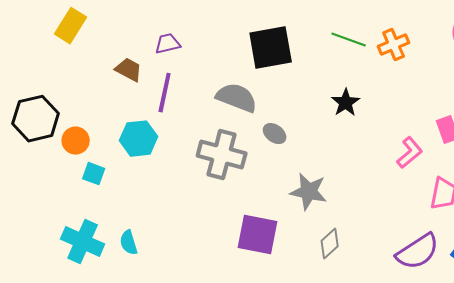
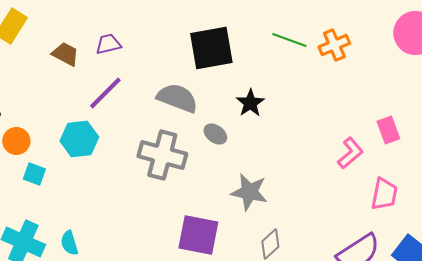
brown trapezoid: (129, 70) -> (65, 54), moved
purple line: (165, 93) -> (105, 93), turned 33
black star: (346, 103) -> (250, 103), moved

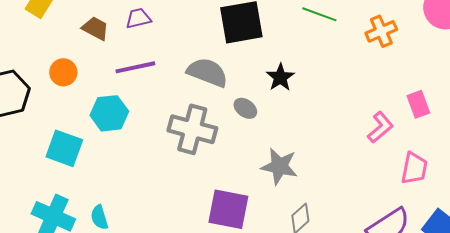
orange cross: (334, 45) -> (381, 31), moved
purple line: (105, 93) -> (135, 67), turned 33
orange circle: (16, 141) -> (63, 72), moved
cyan square: (34, 174) -> (64, 148), size x1.6

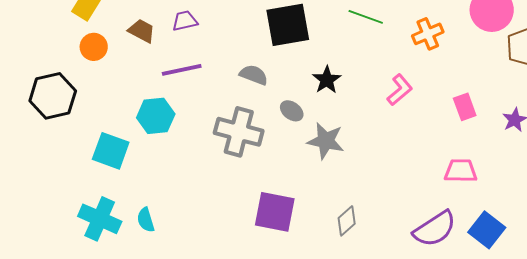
orange circle: (63, 72) -> (94, 47), moved
gray semicircle: (207, 72) -> (254, 75), size x0.7
pink L-shape: (380, 127) -> (400, 90), moved
gray star: (279, 166) -> (326, 141), moved
pink trapezoid: (414, 168) -> (461, 171), turned -100

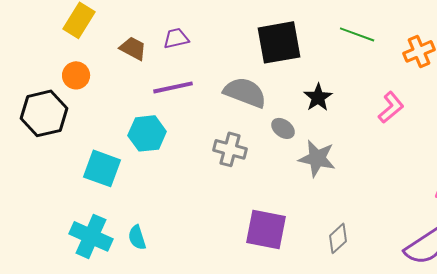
orange circle: (94, 47) -> (76, 75), moved
gray semicircle: (254, 75) -> (245, 92), size x1.5
gray cross: (239, 132) -> (230, 149), size x0.7

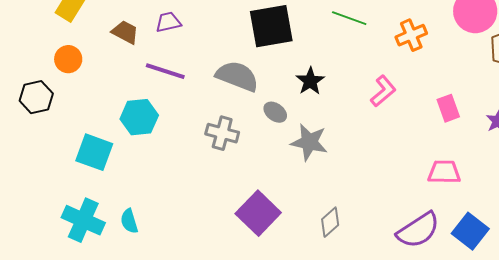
purple line: (173, 87) -> (165, 71), turned 30
black hexagon: (44, 113) -> (36, 97), size x0.7
purple square: (266, 229) -> (258, 213), turned 33

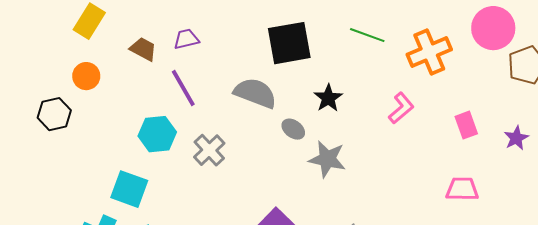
orange cross: (411, 35) -> (429, 52), size x1.4
purple line: (165, 71) -> (183, 88), turned 42
gray cross: (222, 133) -> (209, 150), moved, turned 32
cyan square: (94, 152) -> (129, 189), moved

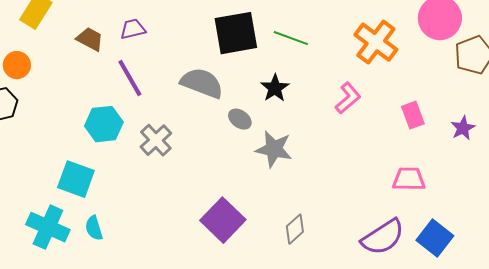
green line: (367, 35) -> (291, 38), moved
orange cross: (429, 52) -> (376, 42), turned -30
orange circle: (86, 76) -> (17, 65), moved

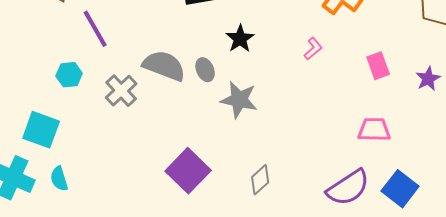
gray semicircle: (202, 83) -> (164, 66), moved
pink L-shape: (348, 98) -> (313, 49), size x0.7
gray ellipse: (240, 119) -> (205, 70), turned 30
cyan hexagon: (104, 124) -> (69, 75), size x0.7

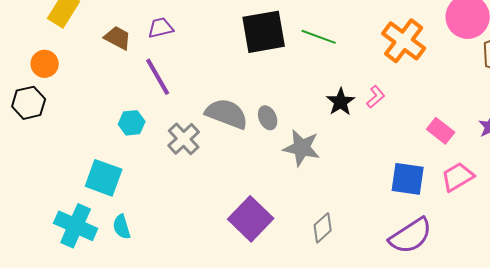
black star: (240, 39) -> (341, 102), moved
pink rectangle: (378, 66) -> (441, 131), moved, turned -32
pink trapezoid: (374, 130) -> (458, 177), moved, turned -32
blue square: (400, 189) -> (408, 179), moved, turned -30

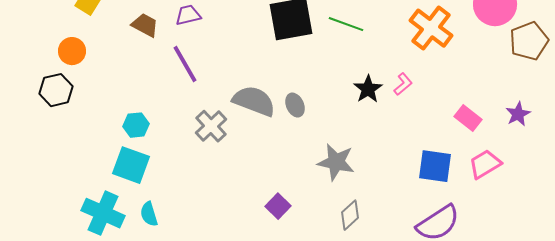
cyan hexagon: (132, 123) -> (136, 125), moved
gray star: (302, 148) -> (336, 162), moved
purple square: (251, 219) -> (278, 206), size x0.6

